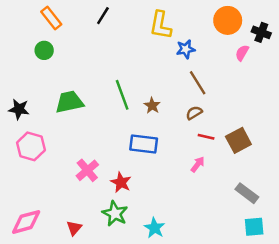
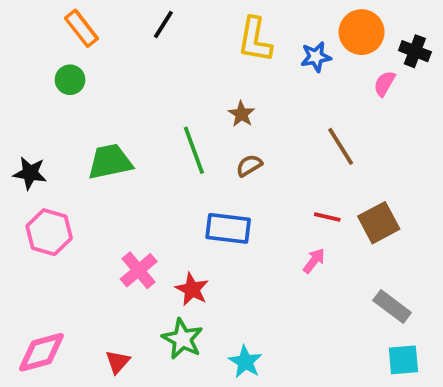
blue star: (186, 49) -> (316, 57), moved
brown line: (198, 83) -> (341, 146), moved
brown star: (152, 106) -> (242, 114), moved
brown semicircle: (194, 113) -> (249, 165), moved

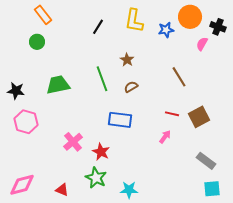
black line: (163, 24) -> (98, 27), moved
red triangle: (118, 362) -> (62, 190), turned -48
cyan star: (245, 362) -> (129, 190), turned -30

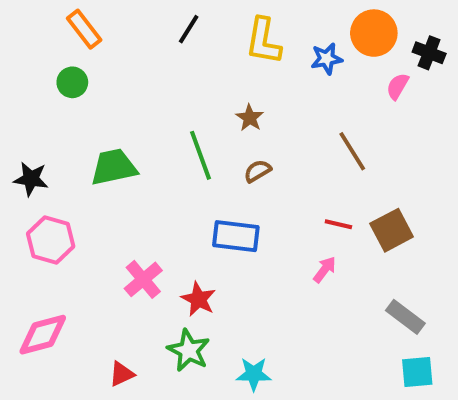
black line: (98, 27) -> (189, 29), moved
pink diamond: (22, 185) -> (43, 335), moved
red triangle: (62, 190) -> (122, 374), turned -48

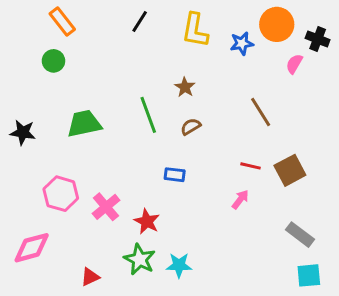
blue rectangle: (236, 236) -> (175, 175), size x0.6
pink hexagon: (51, 240) -> (61, 194), moved
cyan star: (254, 374) -> (179, 265), moved

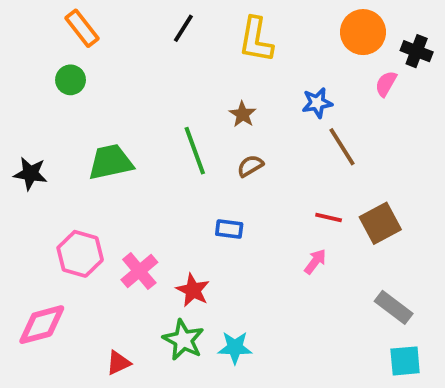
blue star: (242, 43) -> (317, 103), moved

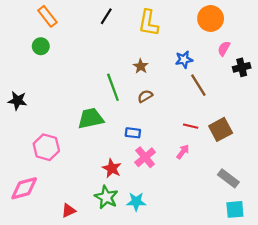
black cross: (417, 51) -> (242, 67), moved, turned -35
green trapezoid: (111, 162) -> (91, 118), moved
pink cross: (139, 271) -> (145, 157), moved

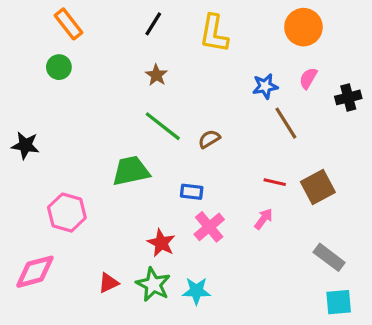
pink semicircle: (224, 48) -> (308, 78), moved
brown star: (141, 66) -> (156, 75), moved
green line: (113, 87) -> (163, 126), turned -32
red triangle: (69, 211) -> (108, 283), moved

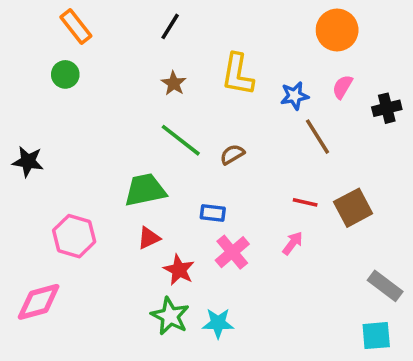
yellow L-shape: (214, 34) -> (238, 74), moved
gray rectangle: (329, 257) -> (385, 286), moved
red triangle: (108, 283) -> (149, 238), moved

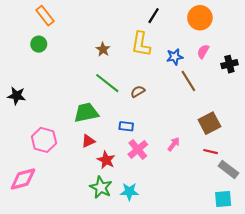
black line: (170, 26) -> (154, 16), moved
red line: (305, 202) -> (210, 152), moved

